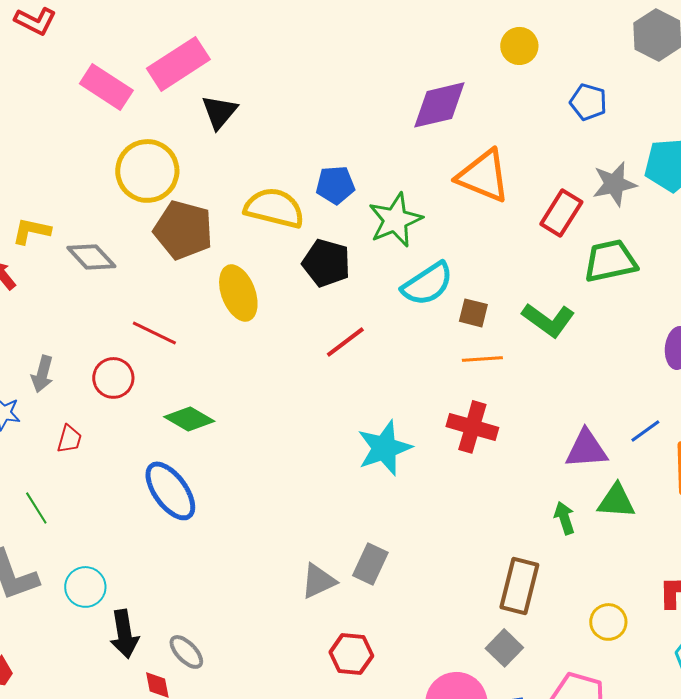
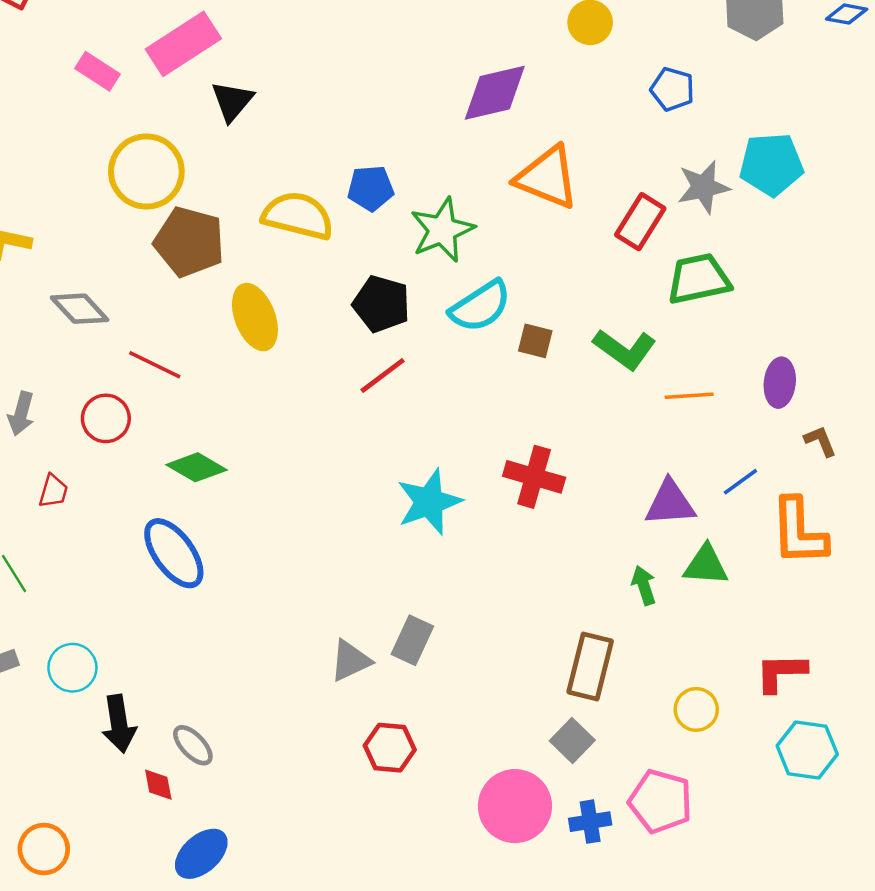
pink rectangle: (106, 87) -> (97, 71), size x0.7
gray diamond: (91, 257) -> (80, 309), moved
black pentagon: (326, 263) -> (381, 304), moved
orange line: (482, 359) -> (689, 396), moved

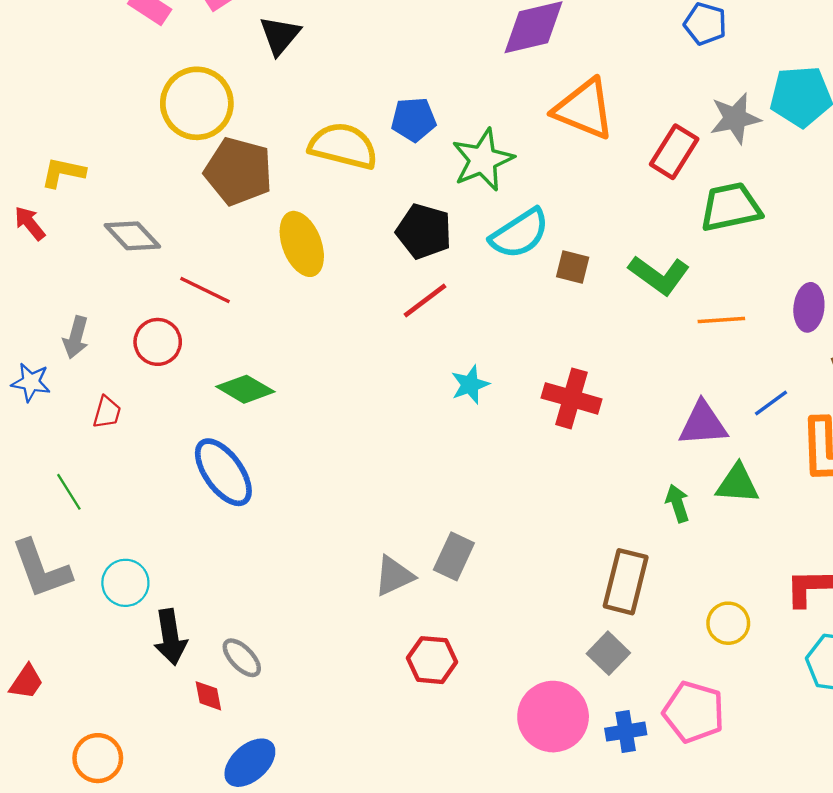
cyan star: (429, 502) -> (470, 385), moved, size x0.6

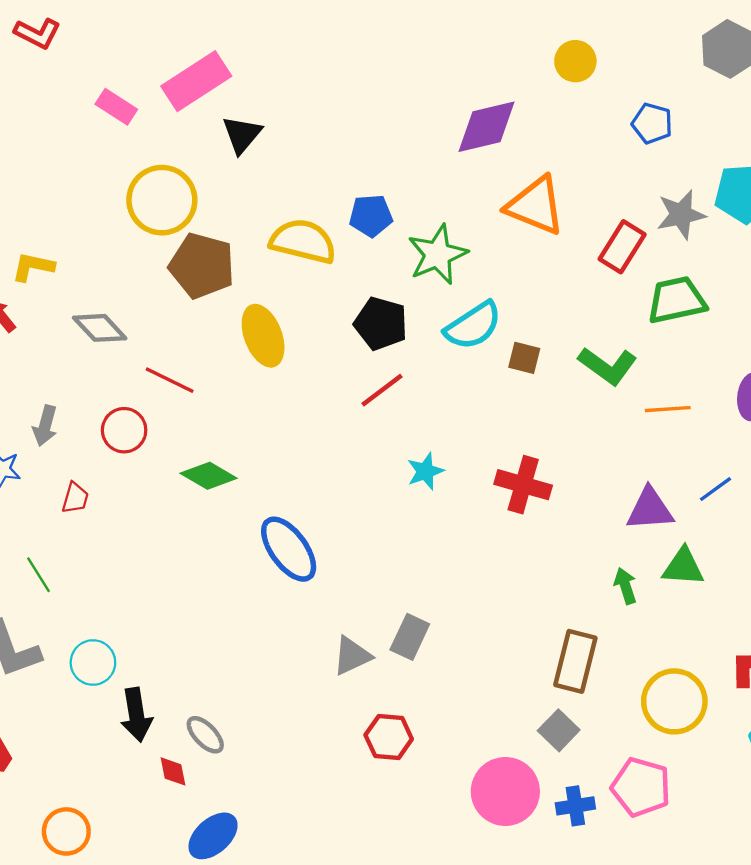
blue ellipse: (223, 472) -> (289, 549), moved
yellow circle: (728, 623) -> (674, 701), size x1.6

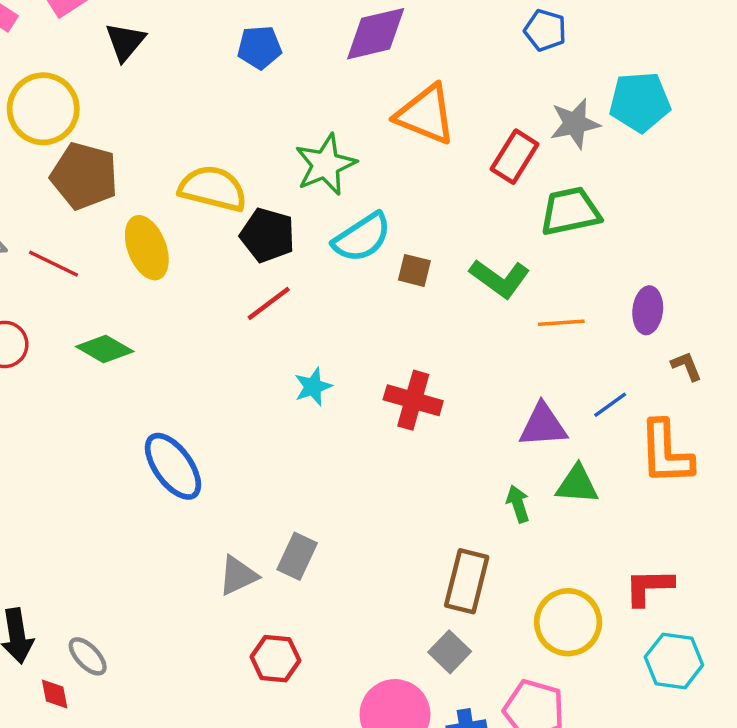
blue pentagon: (371, 216) -> (260, 47), moved
yellow semicircle: (303, 241) -> (213, 188), moved
red line: (170, 380) -> (53, 264), moved
green diamond: (209, 476) -> (105, 349), moved

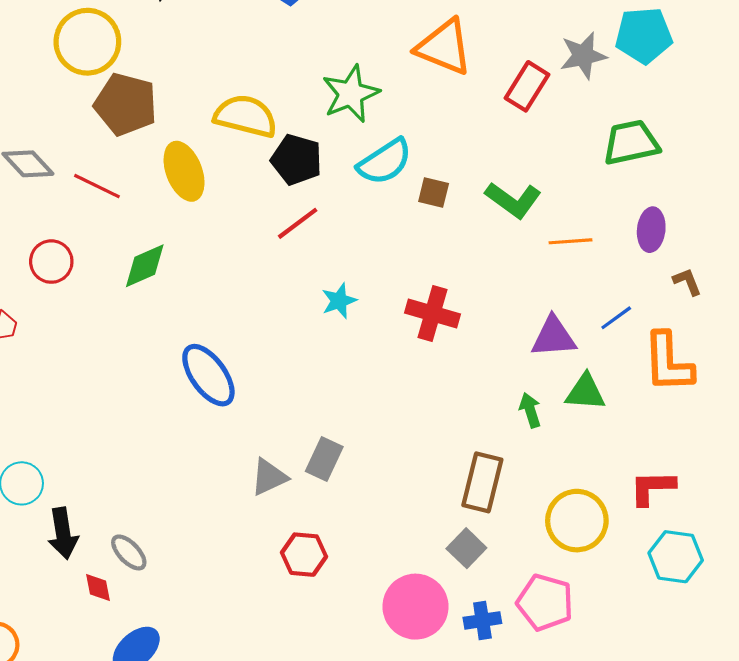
green trapezoid: (570, 211) -> (631, 143), moved
green diamond: (105, 349) -> (145, 266), turned -54

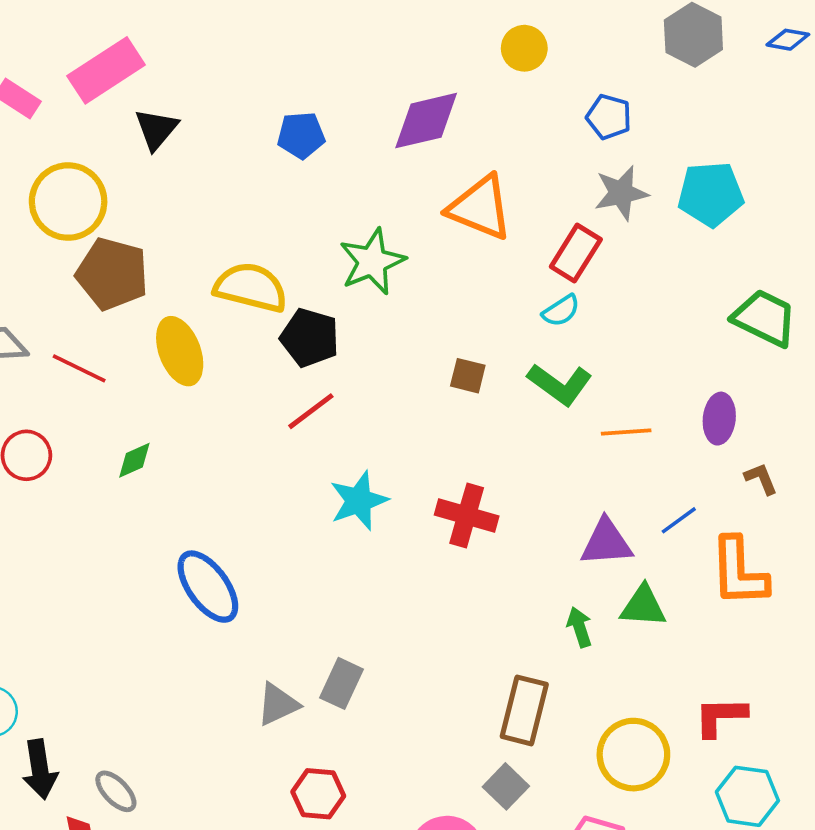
gray star: (583, 56) -> (621, 193), moved
green trapezoid: (631, 143) -> (765, 318), moved, turned 38
cyan semicircle: (385, 162) -> (561, 311), moved, size x0.6
green diamond: (145, 266) -> (134, 460), size x0.7
cyan star: (339, 301) -> (359, 501), size x1.4

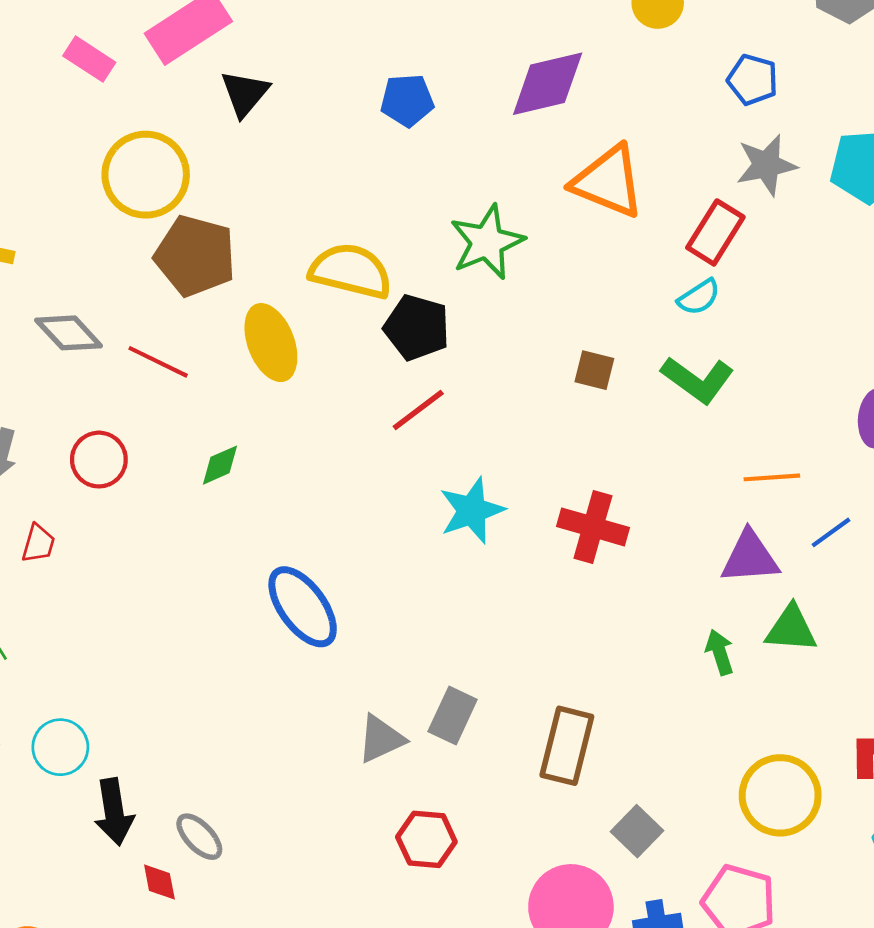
orange line: (626, 432) -> (772, 477), moved
brown rectangle: (524, 710) -> (567, 746), moved

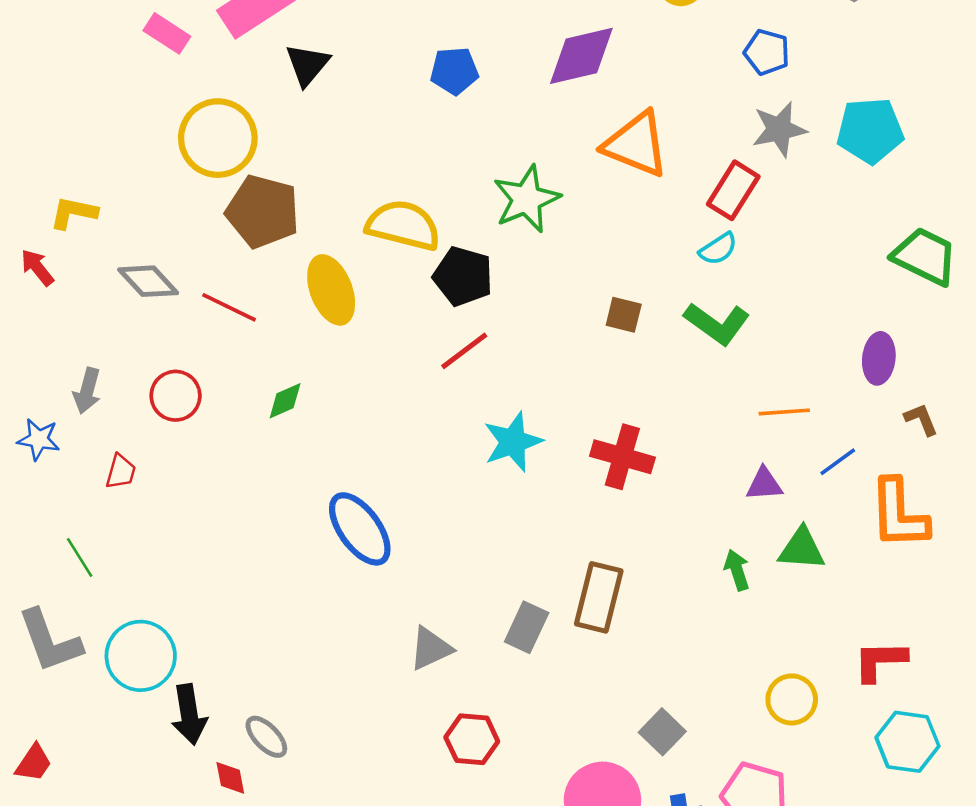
purple triangle: (750, 557) -> (764, 484), size x0.7
gray rectangle: (453, 716) -> (527, 627), moved
brown rectangle: (567, 746) -> (599, 597), moved
cyan circle: (60, 747) -> (141, 656), size x1.4
yellow circle: (780, 795) -> (792, 699), size x0.7

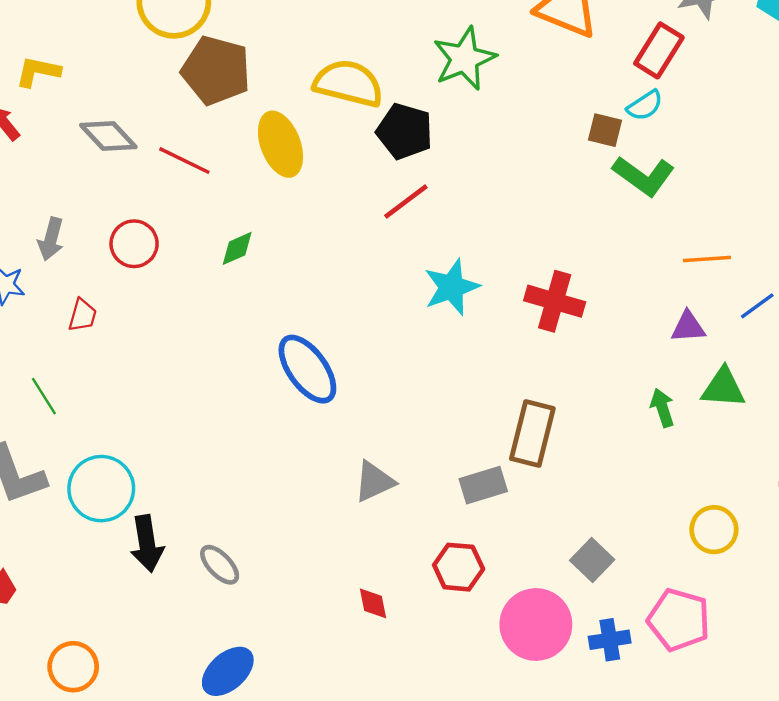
brown square: (624, 315) -> (605, 130), moved
gray rectangle: (527, 627) -> (483, 485), moved, turned 48
red hexagon: (472, 739) -> (459, 567), moved
red diamond: (230, 778) -> (373, 603), moved

